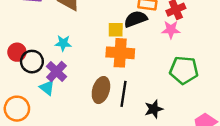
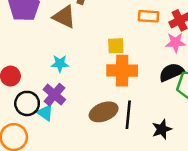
black semicircle: (136, 19) -> (171, 72), moved
black circle: (32, 62) -> (27, 103), moved
brown ellipse: (101, 90) -> (104, 112), turned 55

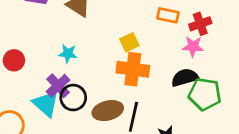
yellow square: (116, 46) -> (129, 42), turned -30
black circle: (27, 103) -> (73, 98), moved
cyan triangle: (45, 113) -> (46, 104), size x1.5

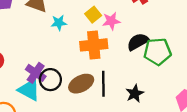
yellow square: (129, 42) -> (93, 15), moved
pink star: (193, 47) -> (111, 21), moved
cyan star: (68, 54) -> (59, 23), moved

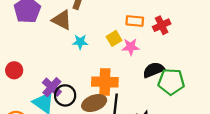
orange cross: (94, 45) -> (105, 82), moved

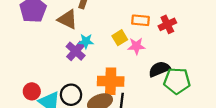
red circle: (14, 70) -> (32, 91), moved
purple cross: (52, 87) -> (76, 51), moved

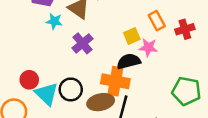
orange rectangle: (140, 20) -> (157, 21), turned 48
cyan star: (86, 41) -> (54, 21), moved
black semicircle: (159, 69) -> (129, 61), moved

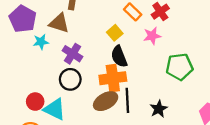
pink star: (148, 48) -> (152, 36), moved
black semicircle: (129, 61) -> (119, 57), turned -80
black circle: (71, 89) -> (70, 79), moved

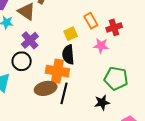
black star: (159, 109) -> (102, 103), moved

